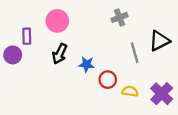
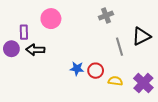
black arrow: (60, 54) -> (35, 50), moved, turned 66
blue star: (87, 64) -> (77, 68), moved

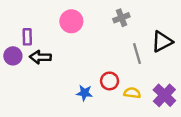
pink circle: (51, 19) -> (71, 21), moved
blue star: (77, 68) -> (84, 93), moved

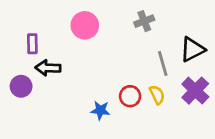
purple circle: (13, 56) -> (21, 86), moved
yellow semicircle: (132, 93) -> (157, 95), moved, turned 56
purple cross: (164, 95) -> (195, 91), moved

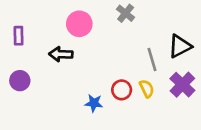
gray cross: (144, 21) -> (126, 13), moved, turned -30
purple rectangle: (32, 44) -> (18, 36), moved
black arrow: (48, 68) -> (61, 54), moved

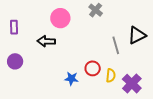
purple cross: (182, 85) -> (132, 84), moved
yellow semicircle: (147, 89) -> (111, 76), moved, turned 32

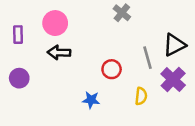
pink circle: (60, 18) -> (55, 23), moved
red circle: (93, 68) -> (112, 69), moved
purple cross: (132, 84) -> (173, 79), moved

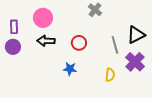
red circle: (112, 69) -> (79, 43), moved
purple circle: (19, 78) -> (13, 47), moved
blue star: (91, 100) -> (70, 69), moved

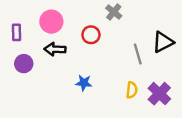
red circle: (79, 43) -> (91, 35), moved
purple circle: (13, 47) -> (24, 64), moved
purple cross: (135, 62) -> (159, 94), moved

